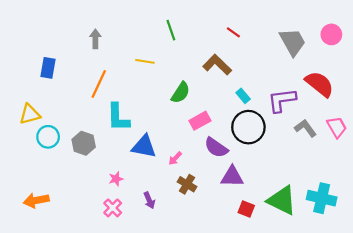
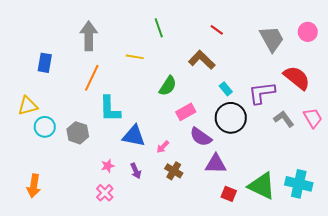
gray arrow: (95, 39) -> (89, 36), size x1.6
orange arrow: (36, 200) -> (34, 186), turned -70
purple arrow: (149, 200) -> (136, 171), moved

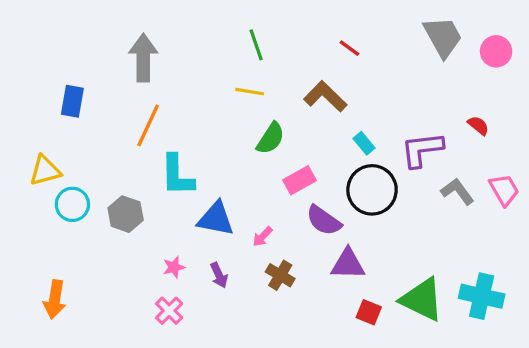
gray trapezoid: (272, 39) -> (443, 37), moved
yellow line: (135, 57) -> (250, 92), moved
red semicircle: (297, 78) -> (478, 125), size x0.5

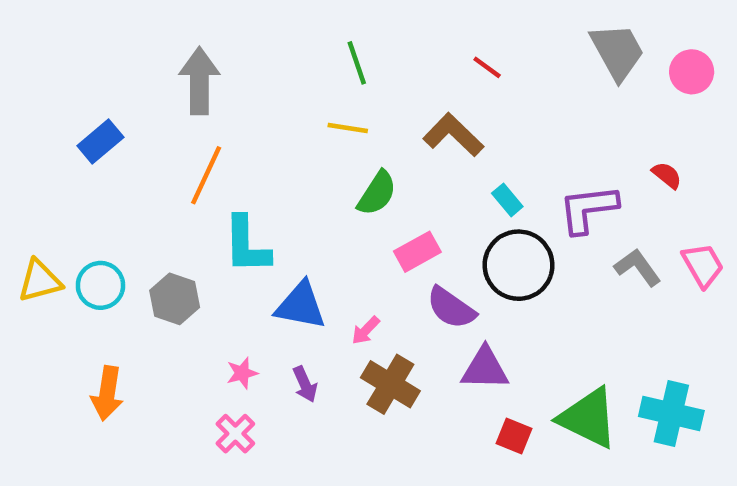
blue rectangle: (72, 101) -> (100, 142), turned 40
yellow triangle: (45, 171) -> (40, 281), moved
brown cross: (280, 275) -> (390, 384), size x1.4
orange arrow: (55, 299) -> (107, 393), moved

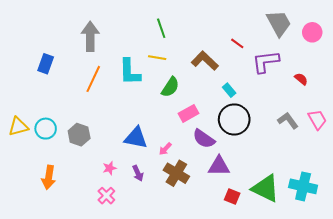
red line: (487, 67) -> (237, 43), moved
blue rectangle: (100, 142) -> (46, 64), turned -30
purple L-shape: (588, 209) -> (266, 62), moved
cyan L-shape: (247, 245) -> (130, 72), moved

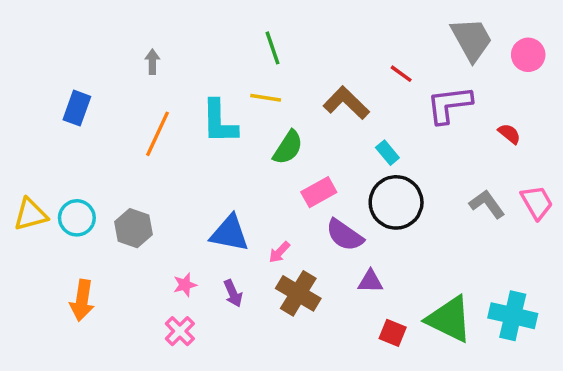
gray arrow: (90, 36) -> (152, 62), size x0.5
purple triangle: (219, 166) -> (370, 281), size x0.7

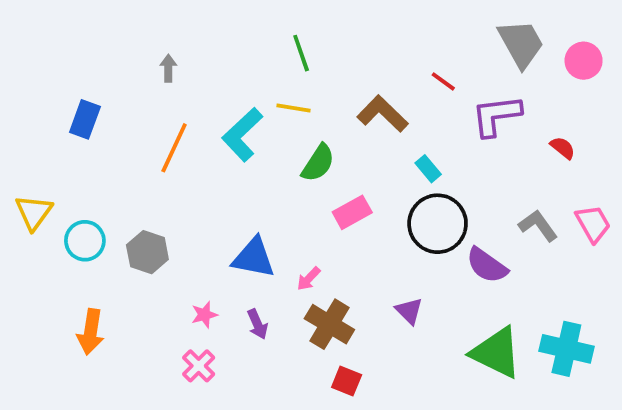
cyan L-shape: (219, 122) -> (242, 135), turned 48
yellow triangle: (31, 214) -> (34, 212), moved, turned -39
purple semicircle: (345, 235) -> (487, 265), moved
purple triangle: (370, 281) -> (409, 311), turned 44
red square: (393, 333) -> (347, 381), moved

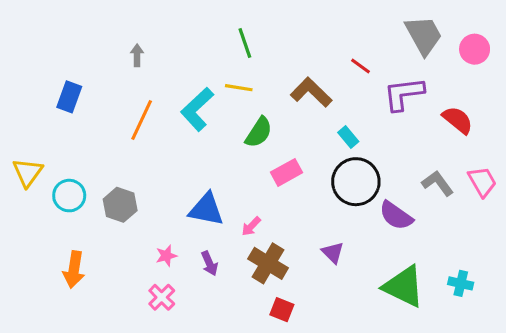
red semicircle: (563, 148) -> (458, 120), size x1.5
cyan cross: (566, 349) -> (461, 283), size x0.6

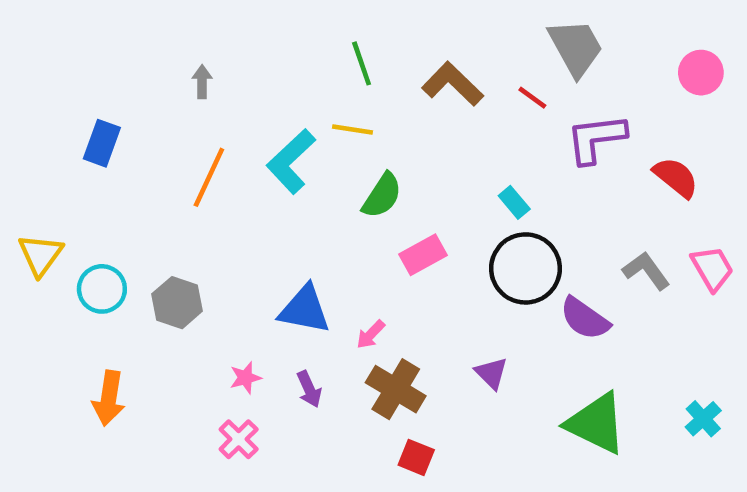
gray trapezoid: (424, 35) -> (576, 48), moved
brown L-shape: (311, 92) -> (453, 84), moved
cyan cross: (461, 283) -> (703, 419), moved, turned 35

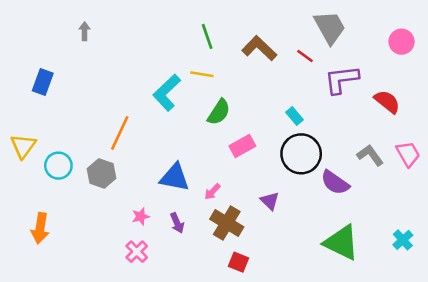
gray arrow: (202, 82) -> (85, 31), moved
blue rectangle: (102, 143) -> (43, 82), moved
orange line: (209, 177) -> (120, 133), moved
purple triangle: (491, 373) -> (270, 201), moved
orange arrow: (109, 398) -> (40, 228), moved

